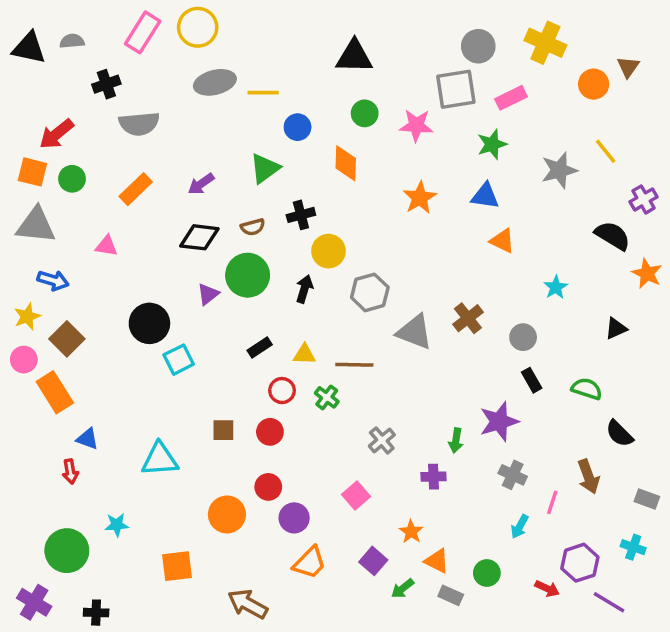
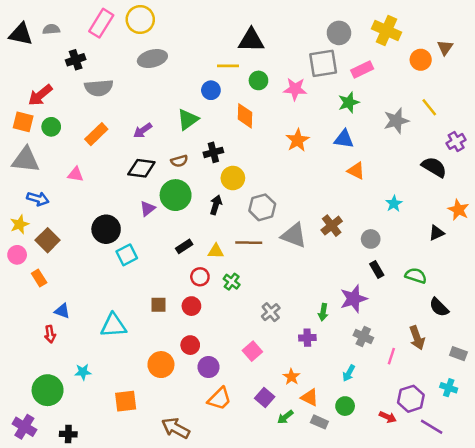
yellow line: (263, 93) -> (228, 66), moved
orange star: (647, 273) -> (458, 210), moved
brown line: (354, 365) -> (249, 243), moved
orange rectangle: (55, 392) -> (39, 278), size x0.6
cyan arrow: (520, 527) -> (349, 373), moved

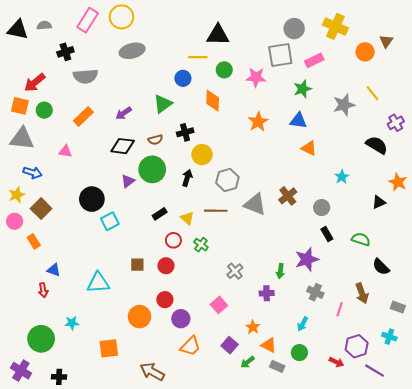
yellow triangle: (216, 251) -> (187, 218), turned 40

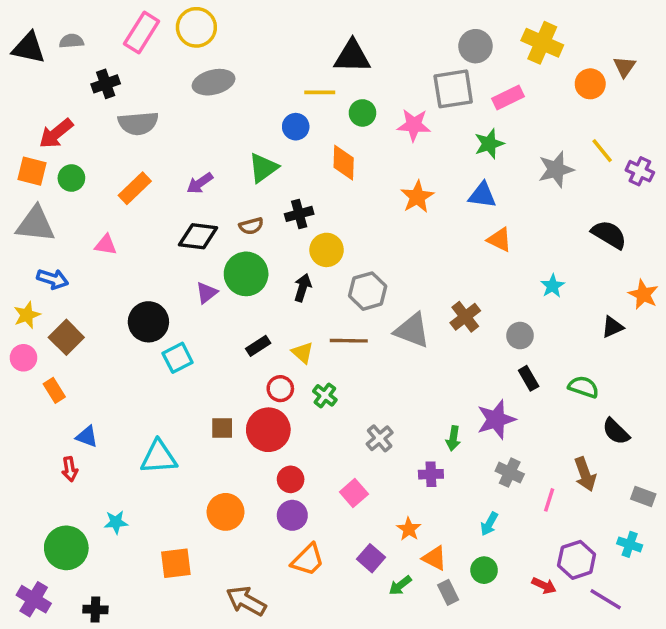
purple cross: (396, 123) -> (640, 171), moved, turned -35
red circle: (166, 266) -> (268, 430), size x1.6
red circle: (165, 300) -> (291, 479), moved
gray rectangle: (277, 366) -> (448, 592), turned 40

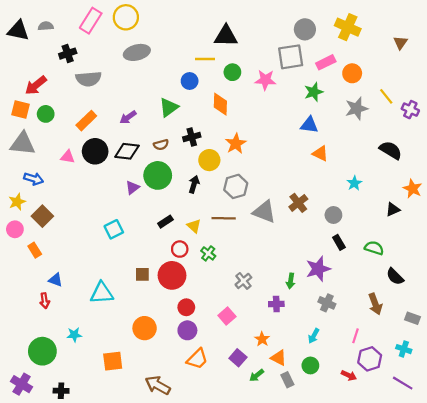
orange circle: (590, 84) -> (352, 73), moved
orange star: (417, 197) -> (236, 144), moved
black circle: (148, 322) -> (95, 151), moved
pink line: (549, 500) -> (355, 336), moved
purple line: (606, 599) -> (403, 383), moved

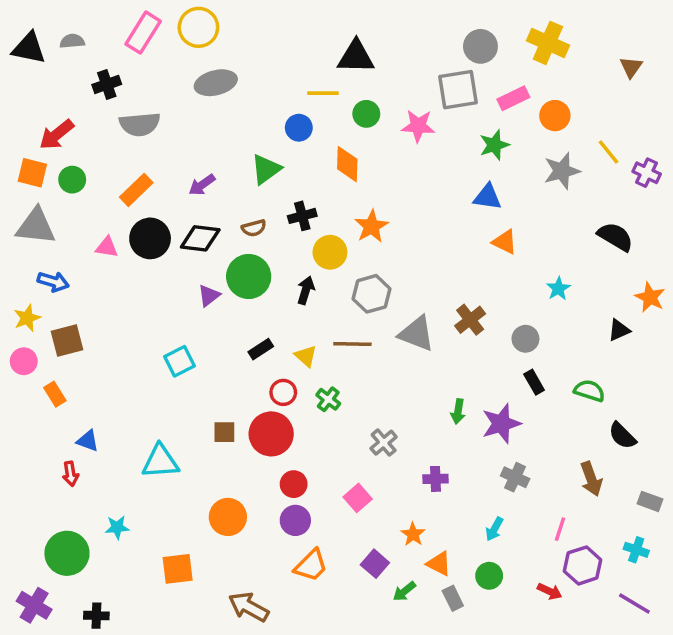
brown square: (42, 216) -> (67, 340), turned 30
green arrow: (291, 281) -> (458, 411), moved

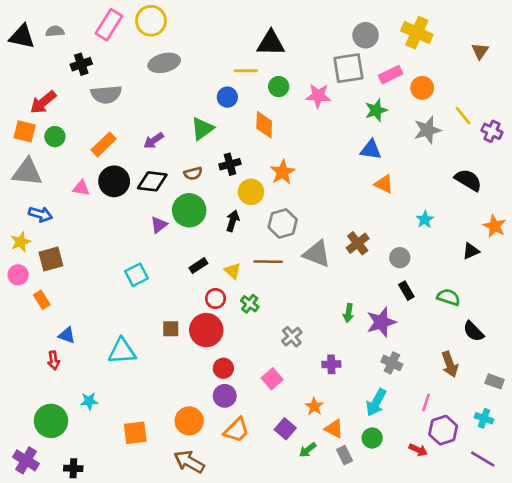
orange circle: (228, 517) -> (189, 421), moved
cyan arrow: (494, 529) -> (376, 402), size x1.5

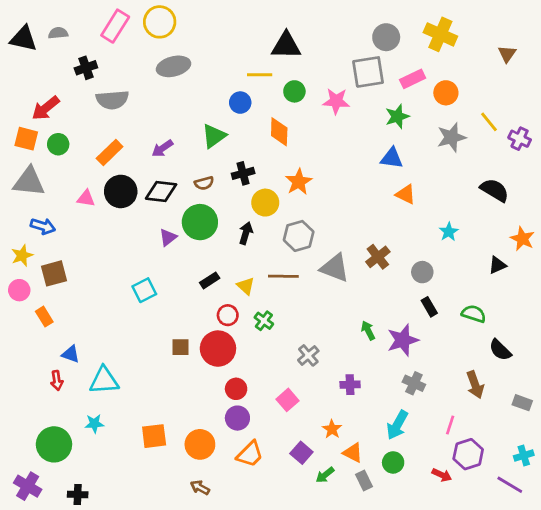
green arrow: (348, 313) -> (368, 330), turned 144
cyan triangle: (122, 351) -> (104, 380), moved
cyan cross: (484, 418) -> (524, 456), moved, turned -36
orange square: (135, 433) -> (154, 436), moved
brown arrow: (189, 462) -> (200, 487), size x0.6

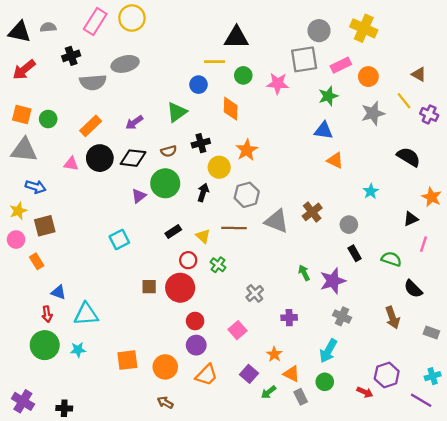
brown triangle: (507, 54) -> (419, 74), moved, turned -35
gray ellipse: (174, 66) -> (125, 64), moved
red arrow: (46, 108) -> (24, 70), moved
pink line: (450, 425) -> (423, 244), moved
green circle: (54, 444) -> (45, 345), moved

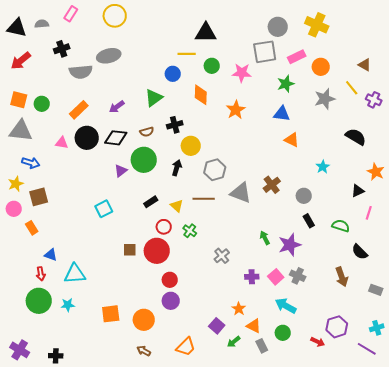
pink rectangle: (95, 21) -> (71, 14), moved, size x0.7
orange star: (247, 150) -> (236, 110), moved
pink square: (238, 330) -> (276, 277), moved
cyan arrow: (328, 351) -> (286, 306), turned 90
orange trapezoid: (207, 375) -> (186, 347), moved

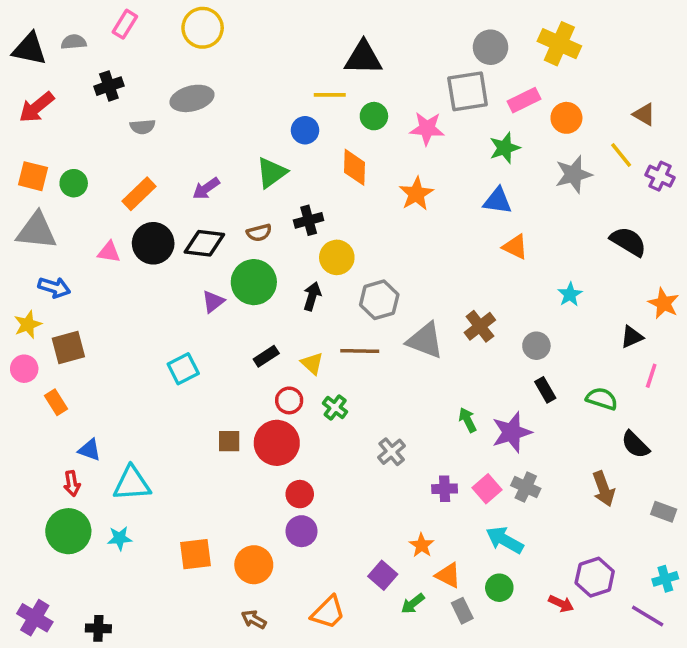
gray semicircle: (81, 72) -> (143, 127), size x0.6

